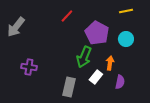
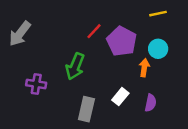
red line: (67, 16) -> (94, 31), moved
green arrow: (84, 57) -> (75, 66), moved
orange arrow: (110, 63) -> (144, 68), moved

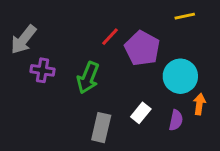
cyan circle: (158, 49) -> (180, 76), moved, size x1.5
orange arrow: (144, 68) -> (199, 104), moved
purple cross: (36, 84) -> (43, 70), moved

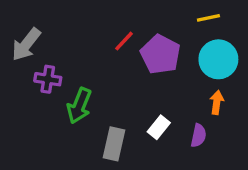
cyan circle: (180, 76) -> (218, 59), moved
green arrow: (88, 78) -> (79, 106), moved
orange arrow: (199, 104) -> (217, 102), moved

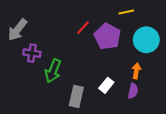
yellow line: (208, 18) -> (126, 12), moved
orange arrow: (217, 102) -> (136, 71), moved

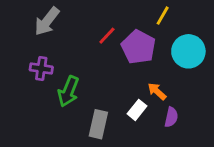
yellow line: (126, 12) -> (163, 16), turned -48
gray arrow: (17, 30) -> (47, 21), moved
orange arrow: (136, 71) -> (157, 91), moved, turned -56

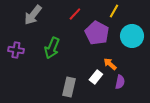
red line: (107, 36) -> (75, 14), moved
purple cross: (41, 68) -> (16, 50), moved
green arrow: (68, 91) -> (52, 48), moved

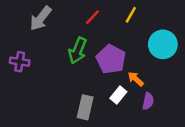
yellow line: (114, 11) -> (131, 15), moved
purple pentagon: (97, 33) -> (111, 59), moved
green arrow: (52, 48) -> (78, 51), moved

